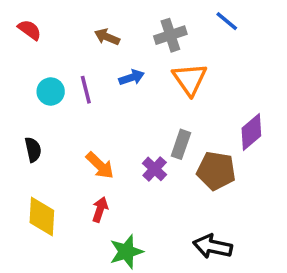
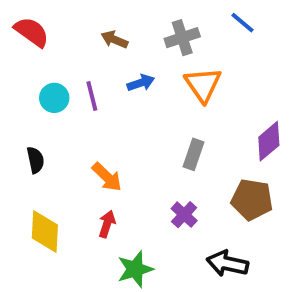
red semicircle: (30, 30) -> (32, 32), size x1.4
purple cross: (155, 169) -> (184, 215), moved
brown pentagon: (216, 171) -> (252, 200), moved

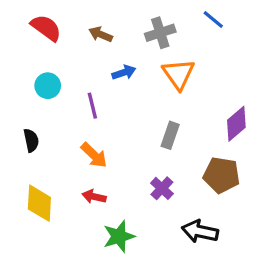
red semicircle: (32, 32) -> (46, 28), moved
purple line: (92, 96) -> (92, 106), moved
red arrow: (107, 224) -> (94, 197), turned -95

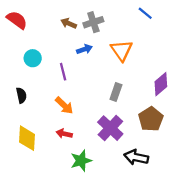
red semicircle: (46, 28) -> (17, 20), moved
gray cross: (160, 33) -> (93, 22), moved
brown pentagon: (222, 175) -> (151, 119), turned 30
purple cross: (162, 188) -> (110, 128), size x1.6

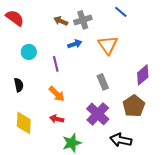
blue line: (145, 13) -> (121, 12), moved
gray rectangle: (116, 92) -> (103, 82), turned -42

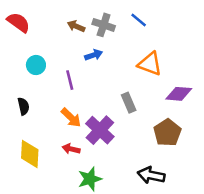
blue line: (121, 12) -> (139, 20), moved
gray cross: (83, 20) -> (104, 25), turned 36
orange triangle: (108, 45) -> (150, 64), moved, turned -35
purple diamond: (143, 75) -> (179, 94), turned 45
purple cross: (98, 114) -> (100, 130), moved

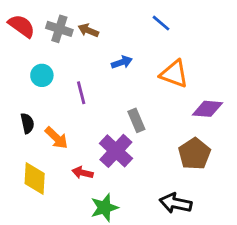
gray cross: (104, 25) -> (59, 29), moved
blue arrow: (94, 55) -> (122, 62), moved
gray rectangle: (129, 103) -> (136, 120), moved
orange arrow: (71, 118) -> (56, 138), moved

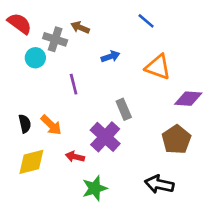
gray cross: (59, 29) -> (55, 39), moved
cyan circle: (42, 75) -> (35, 58), moved
black semicircle: (27, 123) -> (25, 124), moved
yellow diamond: (35, 179) -> (31, 162), turned 72

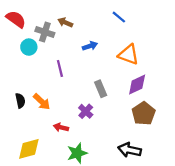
purple diamond: (188, 99) -> (137, 85), moved, turned -30
purple cross: (105, 137) -> (86, 111), size x0.6
yellow diamond: (31, 162) -> (29, 149), moved

